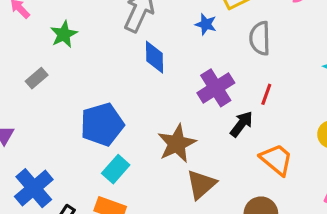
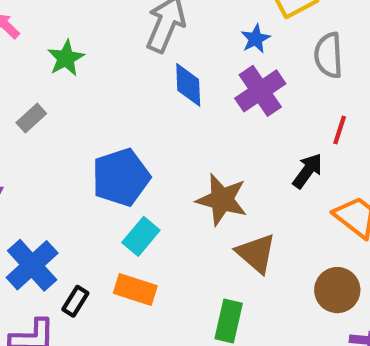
blue star: (206, 24) -> (256, 39), turned 30
purple cross: (216, 88) -> (260, 91), moved
brown star: (177, 143) -> (222, 200), turned -30
brown triangle: (201, 184) -> (256, 253), turned -36

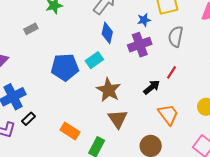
cyan rectangle: (141, 236) -> (94, 60), moved
orange rectangle: (135, 290) -> (70, 131), moved

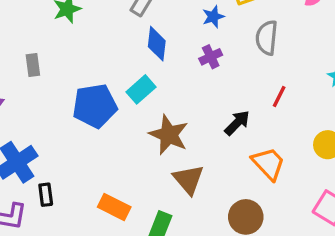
gray rectangle: (31, 29) -> (33, 65), moved, turned -64
purple cross: (140, 45) -> (211, 57), size x0.6
red line: (171, 72) -> (279, 97), moved
black rectangle: (28, 119) -> (46, 195), turned -48

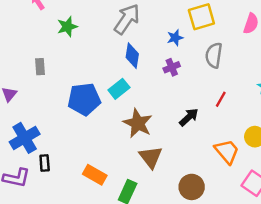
orange trapezoid: (268, 164) -> (227, 151), moved

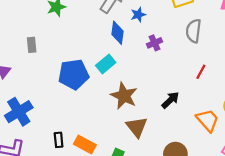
blue star: (175, 38) -> (138, 15), moved
black arrow: (189, 117) -> (170, 100), moved
black rectangle: (45, 163) -> (59, 140), moved

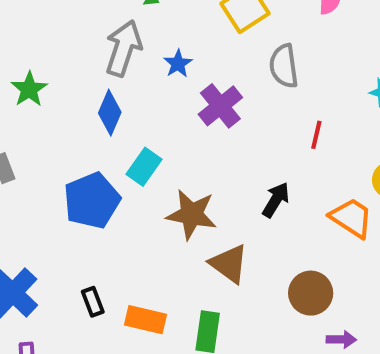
blue diamond: (118, 33) -> (110, 113), moved, turned 30
purple cross: (155, 43) -> (220, 106), size x1.5
black rectangle: (59, 140) -> (93, 302), moved

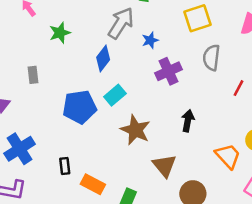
red line: (316, 135) -> (238, 88), moved
black arrow: (276, 200) -> (188, 121), moved, turned -35
brown triangle: (229, 264) -> (164, 166), moved

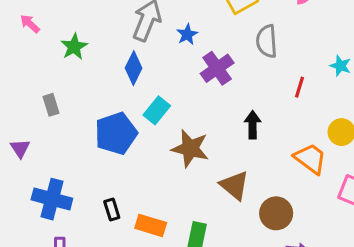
red line: (238, 88) -> (300, 87), moved
blue cross: (20, 149) -> (52, 199), turned -32

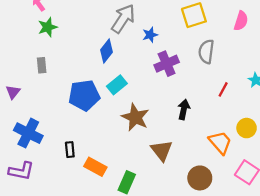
green star: (74, 47) -> (48, 27), moved
brown circle: (276, 213) -> (200, 178), moved

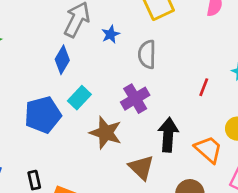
gray semicircle: (206, 52) -> (147, 54), moved
purple cross: (167, 64) -> (135, 99), moved
black arrow: (184, 109) -> (168, 135), moved, size x1.4

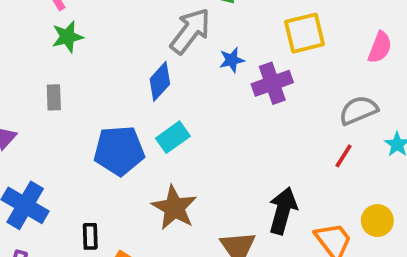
gray semicircle: (147, 54) -> (358, 110), moved, turned 56
purple cross: (135, 99) -> (272, 83), moved
brown star: (106, 133) -> (174, 208), moved

